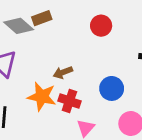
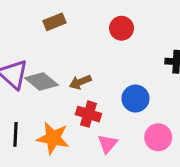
gray diamond: (19, 26) -> (41, 82), moved
orange star: (42, 97) -> (53, 138), moved

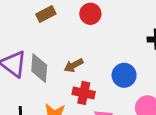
red circle: (122, 28) -> (90, 14), moved
gray diamond: (41, 82) -> (39, 68), turned 60

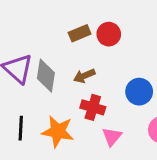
brown rectangle: (46, 14) -> (80, 33), moved
red circle: (90, 14) -> (109, 34), moved

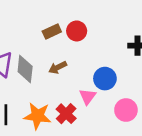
red cross: (93, 107) -> (66, 114), moved, turned 30
pink triangle: (112, 137) -> (88, 96), moved

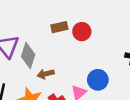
brown arrow: (58, 67) -> (46, 74), moved

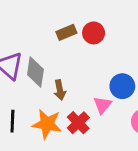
brown arrow: (46, 74) -> (60, 90), turned -77

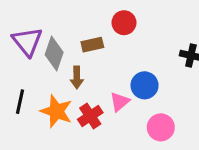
brown rectangle: (66, 32) -> (92, 45), moved

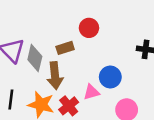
brown arrow: (77, 77) -> (55, 76), size x1.5
pink triangle: (120, 102) -> (91, 92), turned 30

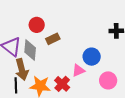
red circle: (89, 28) -> (37, 25), moved
brown arrow: (55, 76) -> (22, 69), moved

